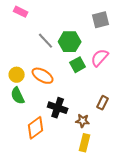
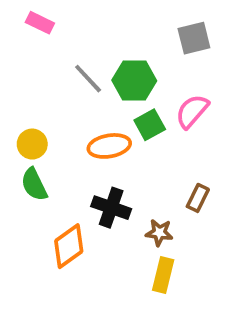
orange ellipse: (43, 76) -> (109, 146), moved, turned -40

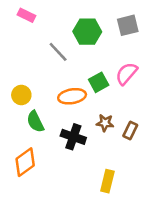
green hexagon: (134, 80) -> (87, 32), moved
green semicircle: (34, 184) -> (35, 122), moved
brown star: (159, 233) -> (105, 123), moved
orange diamond: (69, 246) -> (25, 162), moved

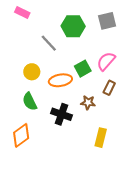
yellow circle: (21, 95) -> (32, 72), moved
brown rectangle: (130, 130) -> (109, 88), moved
yellow rectangle: (107, 181) -> (101, 138), moved

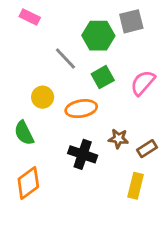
gray square: (107, 21) -> (131, 21), moved
green square: (83, 69) -> (103, 77), moved
brown rectangle: (109, 88) -> (147, 149), moved, turned 32
green semicircle: (30, 101) -> (24, 133), moved

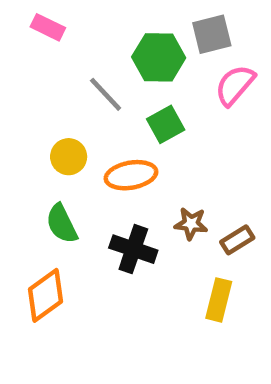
pink semicircle: (143, 83) -> (235, 85), moved
green semicircle: (24, 133) -> (62, 224), moved

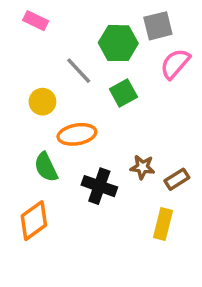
yellow circle: (69, 157) -> (42, 102), moved
orange ellipse: (131, 175) -> (77, 134), moved

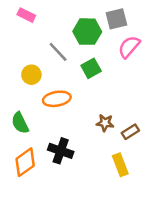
green semicircle: (46, 167) -> (20, 123), moved
black cross: (99, 186) -> (61, 151), moved
yellow rectangle: (163, 224) -> (120, 165), turned -35

